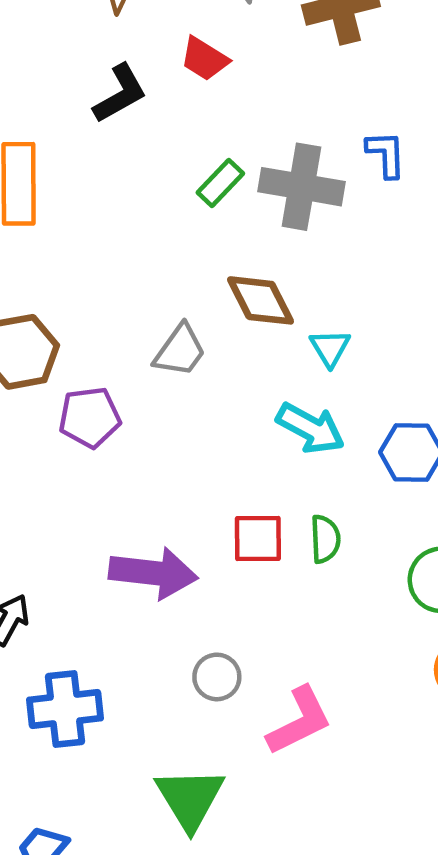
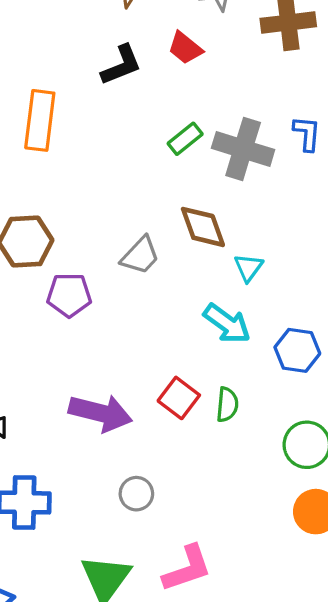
red square: (258, 539) -> (179, 398), turned 30
pink L-shape: (299, 721) -> (187, 568), moved

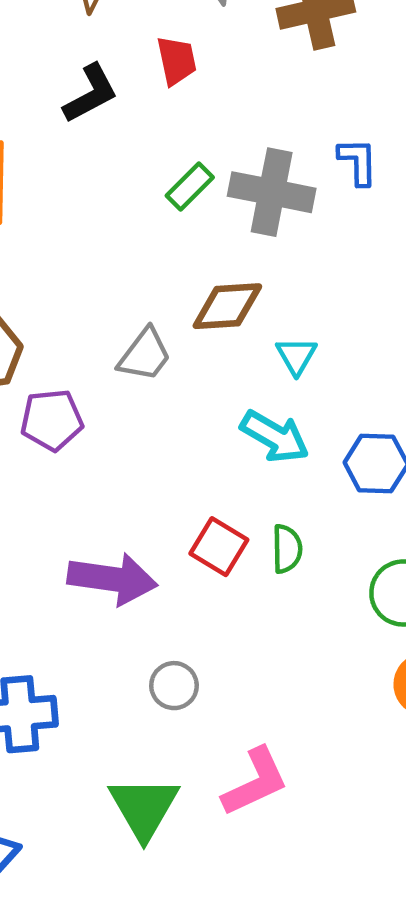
red trapezoid: (185, 48) -> (177, 61), turned -135
brown diamond: (203, 227) -> (227, 306), turned -68

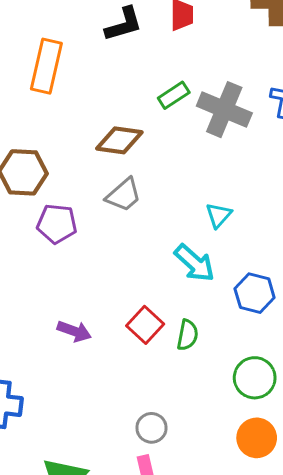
brown diamond: (227, 306) -> (119, 140), moved
purple arrow: (112, 579) -> (74, 331), size x0.6
gray circle: (174, 686) -> (151, 428), moved

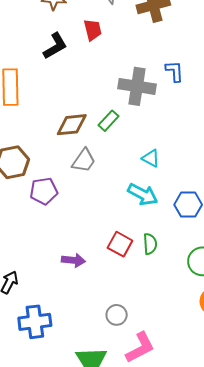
green rectangle: (174, 95) -> (109, 121), moved
cyan triangle: (219, 215) -> (151, 158), turned -30
gray circle: (151, 428) -> (117, 315), moved

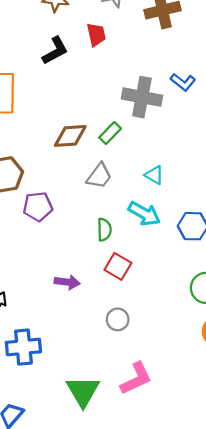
blue L-shape: (175, 71) -> (183, 82), turned 130
gray trapezoid: (84, 161) -> (99, 176), moved
green semicircle: (150, 244) -> (104, 230), moved
gray circle: (117, 315) -> (118, 319), moved

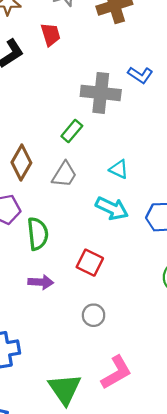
brown diamond: (70, 136) -> (21, 163), moved, turned -52
green semicircle: (104, 230) -> (38, 234), moved, size x1.4

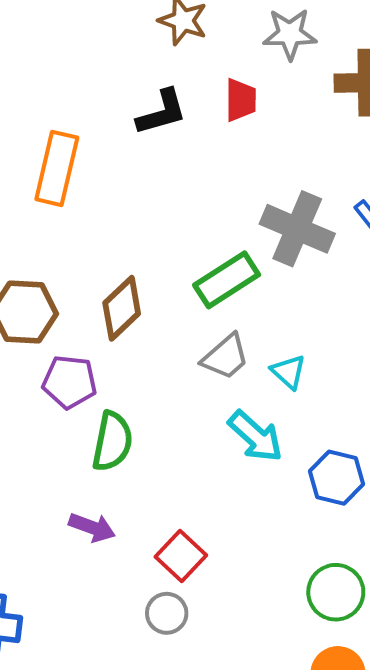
green rectangle: (72, 131) -> (227, 280), size x1.5
gray trapezoid: (64, 174) -> (225, 357), moved
red square: (90, 263) -> (181, 556), moved

